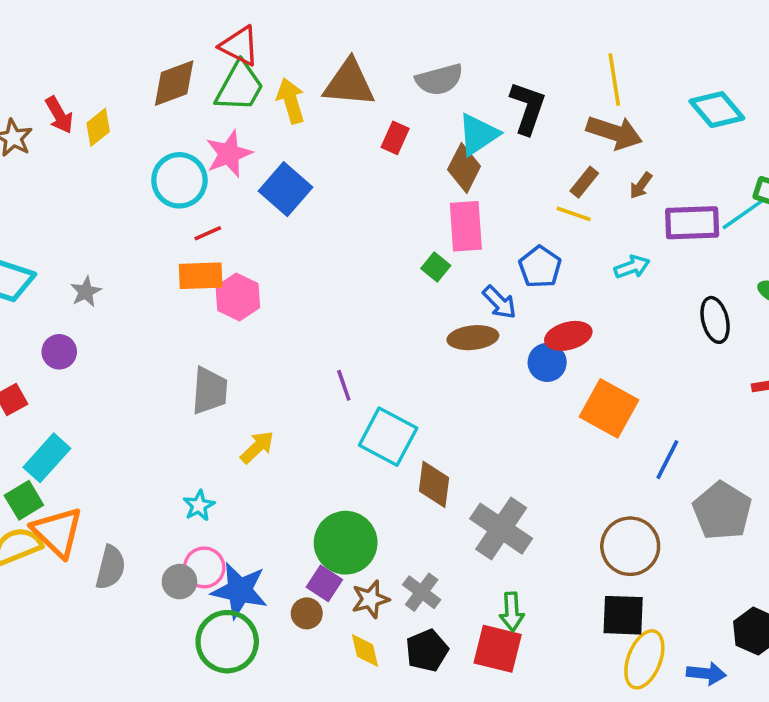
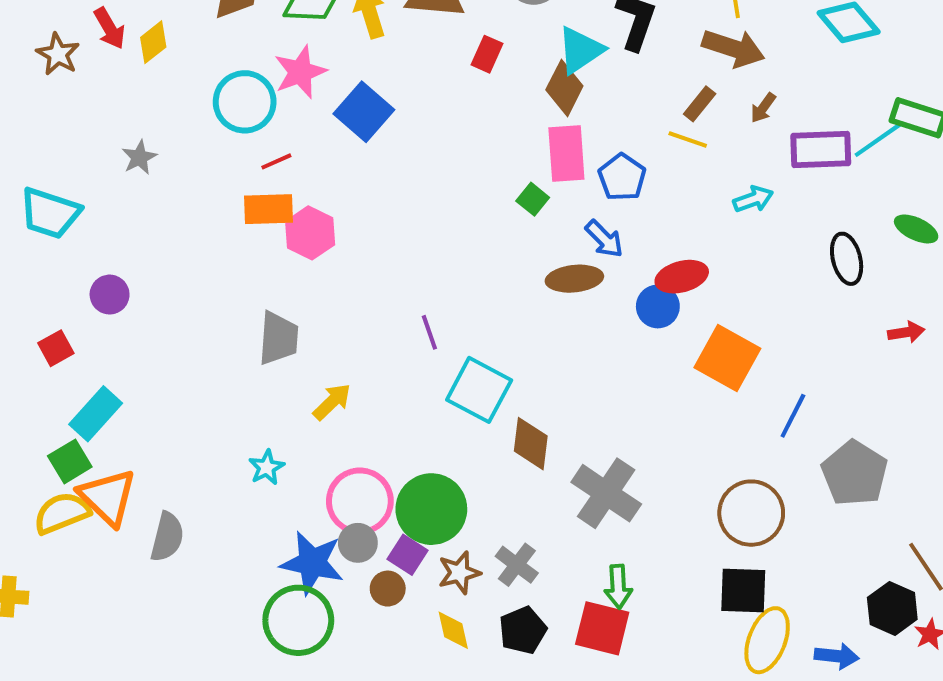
blue pentagon: (540, 267) -> (622, 177), moved
gray star: (86, 292) -> (139, 157), moved
pink circle: (204, 567) -> (360, 501), moved, size x1.4
gray circle: (179, 582) -> (358, 543), moved

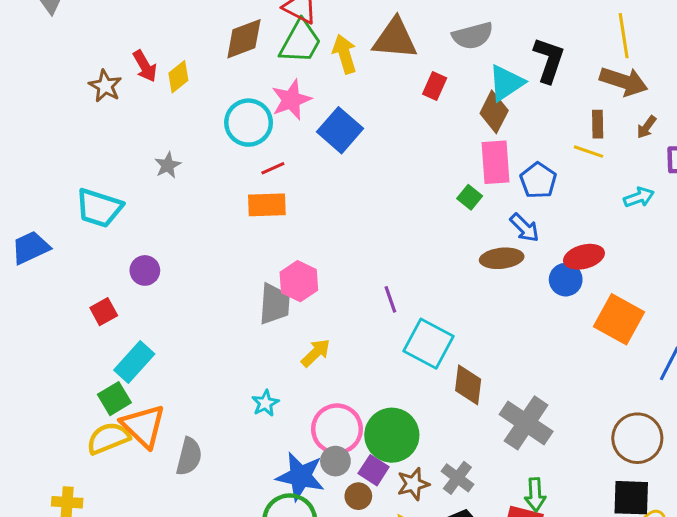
brown rectangle: (700, 104) -> (598, 124), turned -40
pink hexagon: (310, 233) -> (299, 281), moved

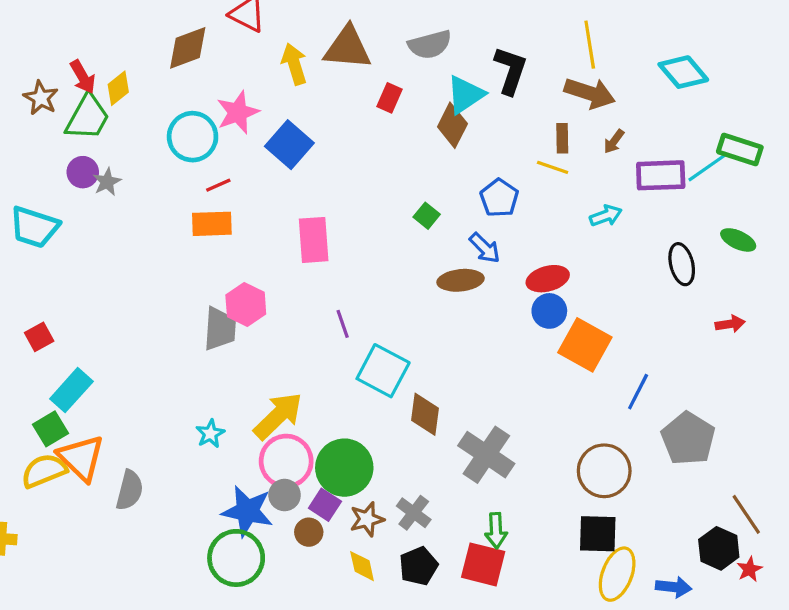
green trapezoid: (300, 42) -> (88, 117), moved
pink rectangle: (496, 162) -> (314, 240), moved
purple circle: (145, 270) -> (83, 172), moved
blue circle: (566, 280) -> (549, 311), moved
yellow arrow: (316, 353) -> (278, 416), moved, size x1.6

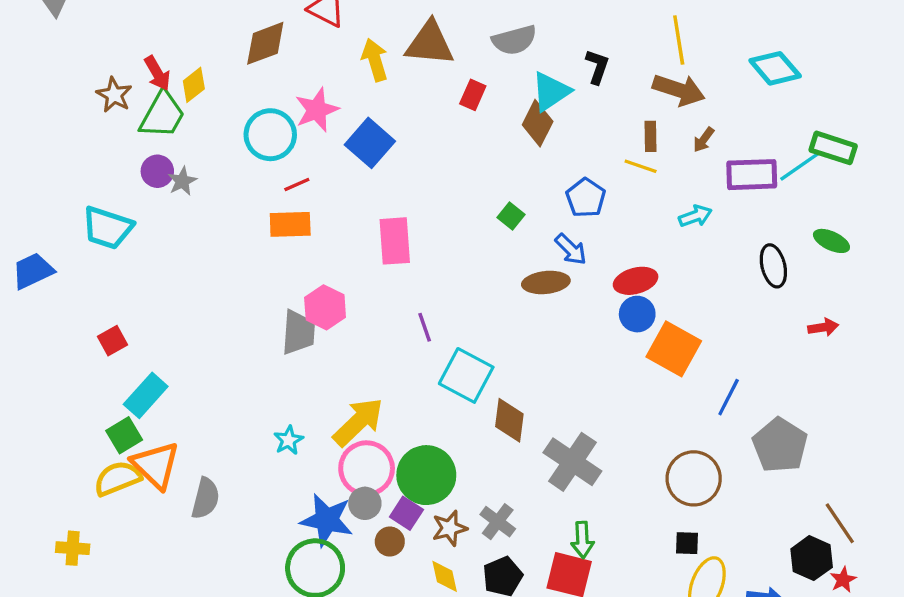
black L-shape: (511, 70) -> (597, 67), size x0.7
black square: (598, 534) -> (687, 543), size x0.6

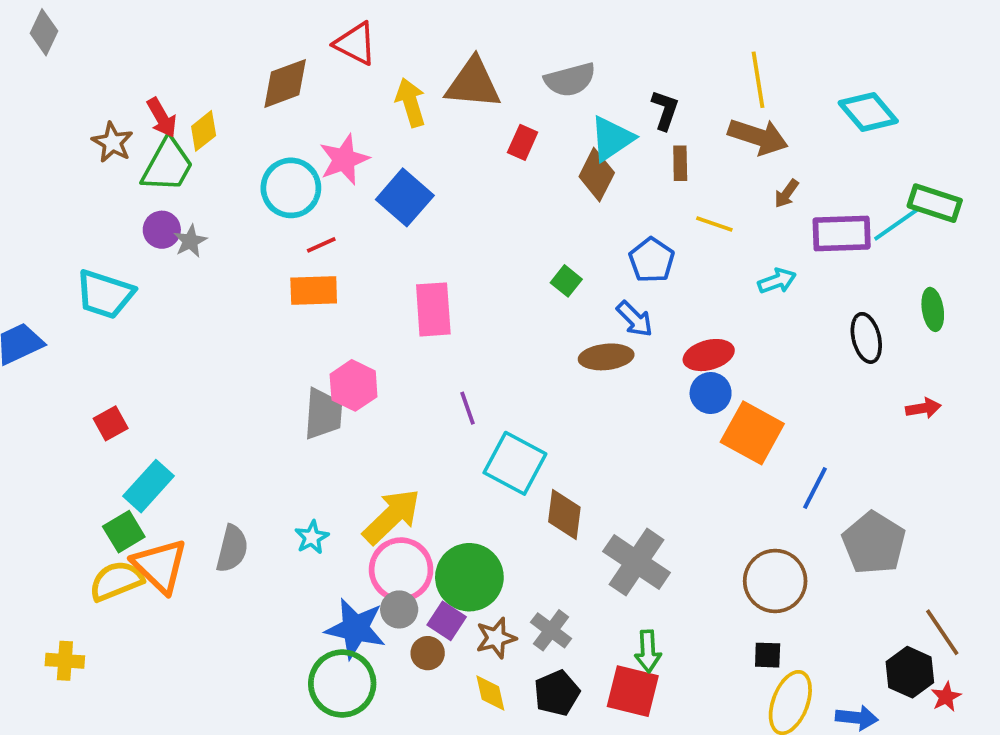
brown rectangle: (650, 136) -> (680, 163), moved
green ellipse: (831, 241) -> (933, 309), turned 56
gray semicircle: (205, 498) -> (232, 549), moved

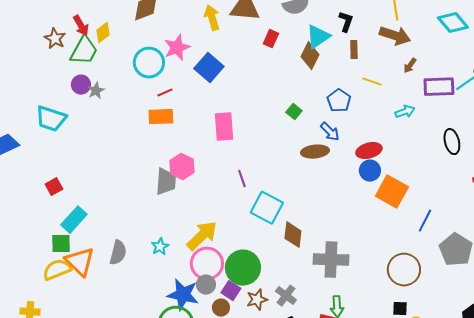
green square: (124, 532) -> (61, 244), turned 30
gray cross: (637, 562) -> (331, 260), turned -32

